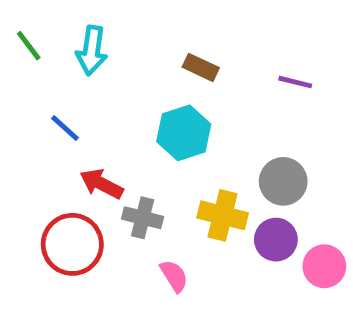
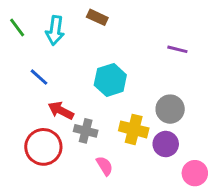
brown rectangle: (201, 67) -> (97, 17), moved
pink circle: (324, 266) -> (195, 173), moved

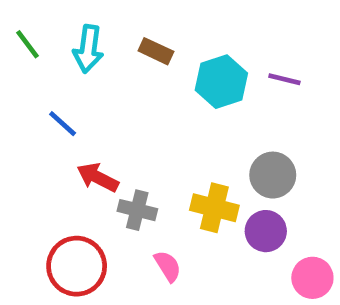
brown rectangle: (97, 17) -> (156, 51), moved
cyan hexagon: (110, 80) -> (221, 82), moved
red circle: (43, 147) -> (77, 266), moved

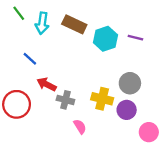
green line: (28, 44) -> (19, 13), moved
brown rectangle: (156, 51) -> (74, 24), size x1.5
red circle: (77, 266) -> (17, 104), moved

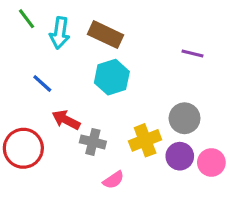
cyan hexagon: (105, 39) -> (112, 77), moved
yellow cross: (102, 99) -> (145, 140), turned -35
pink semicircle: (80, 127) -> (113, 180), turned 88
pink circle: (149, 132) -> (211, 162), moved

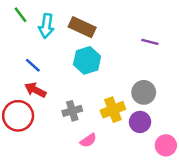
red arrow: (66, 120) -> (35, 90), moved
gray cross: (93, 142) -> (72, 111), turned -30
pink circle: (211, 162) -> (166, 145), moved

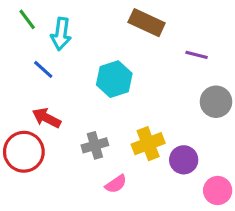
brown rectangle: (82, 27) -> (147, 23), moved
blue line: (33, 65) -> (43, 69), moved
gray circle: (144, 92) -> (216, 102), moved

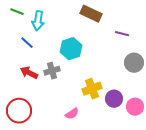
green line: (27, 19) -> (17, 12), turned -32
gray cross: (95, 145) -> (52, 71), moved
red circle: (24, 152) -> (19, 111), moved
pink circle: (218, 190) -> (135, 107), moved

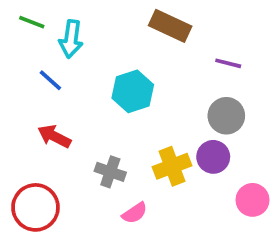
gray circle: (134, 63) -> (226, 116), moved
gray cross: (52, 71) -> (110, 172), moved, turned 35
purple circle: (114, 99) -> (213, 157), moved

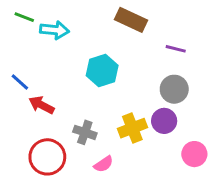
cyan arrow: (71, 39) -> (55, 30), turned -92
blue line: (50, 80) -> (20, 82), moved
red circle: (35, 207) -> (47, 157), moved

